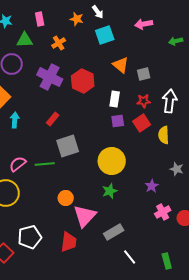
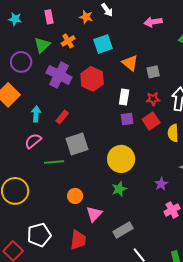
cyan square: (105, 35) -> (103, 44), moved
green triangle: (25, 40) -> (42, 45), moved, turned -42
cyan arrow: (15, 120) -> (36, 114), moved
pink semicircle: (18, 164) -> (33, 141), moved
pink triangle: (85, 216) -> (94, 214), size x0.7

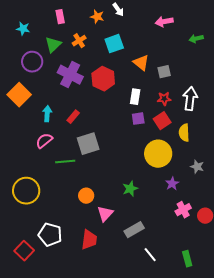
cyan star: (15, 19) -> (23, 29), moved
yellow circle: (121, 159) -> (158, 154), moved
white pentagon: (39, 235) -> (50, 235), turned 30

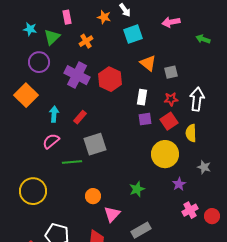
green arrow: (196, 39) -> (203, 39), turned 32
cyan square: (114, 44) -> (133, 34), moved
green triangle: (53, 45) -> (52, 37), moved

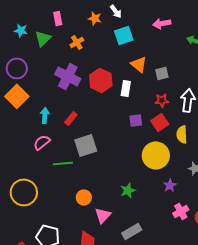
purple circle: (39, 62) -> (17, 68), moved
white rectangle: (142, 97) -> (126, 88), moved

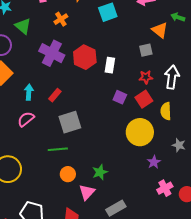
green triangle: (43, 38) -> (23, 26), moved, turned -36
orange triangle: (139, 64) -> (160, 30), moved
purple square: (136, 120) -> (120, 97), turned 32
green line: (63, 163) -> (58, 149), moved
green star: (128, 190) -> (100, 172), moved

